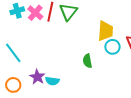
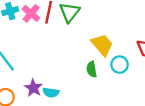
yellow trapezoid: (105, 31) -> (102, 45), moved, turned -45
cyan circle: (112, 47) -> (120, 65), moved

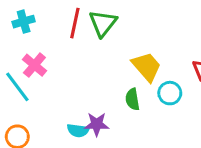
pink cross: (31, 13) -> (34, 65), moved
purple star: (33, 88) -> (97, 124), moved, turned -30

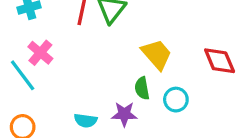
cyan circle: (170, 93) -> (176, 100), moved
purple star: (97, 124) -> (124, 114), moved

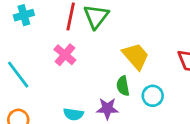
pink cross: (40, 53) -> (65, 55), moved

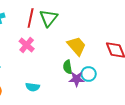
purple star: (107, 109) -> (77, 79), moved

